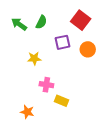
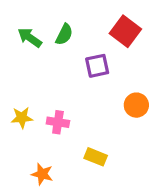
orange circle: (88, 49) -> (136, 105), moved
yellow star: (34, 58) -> (22, 118), moved
pink cross: (46, 85) -> (58, 122), moved

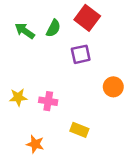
red square: (125, 31) -> (87, 18), moved

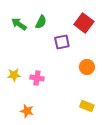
red square: (87, 18) -> (84, 23), moved
yellow rectangle: (79, 130) -> (87, 106), moved

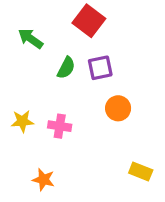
green semicircle: (41, 22) -> (66, 68), moved
red square: (84, 23) -> (89, 21), moved
orange circle: (87, 67) -> (118, 108), moved

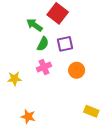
green arrow: (30, 39) -> (34, 25), moved
pink cross: (60, 126) -> (44, 67), moved, turned -32

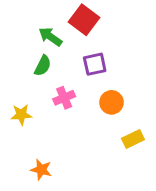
green semicircle: (43, 44) -> (43, 66), moved
yellow rectangle: (91, 111) -> (133, 139), moved, turned -48

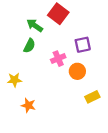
purple square: (95, 64) -> (83, 45), moved
pink cross: (64, 98) -> (58, 59), moved
orange star: (41, 170) -> (28, 105), moved

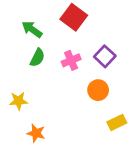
green arrow: (35, 25) -> (32, 29), moved
purple square: (83, 45) -> (105, 56), turned -35
pink cross: (58, 59) -> (71, 60), moved

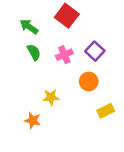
green semicircle: (37, 58) -> (34, 52), turned -56
yellow star: (18, 101) -> (51, 97), moved

